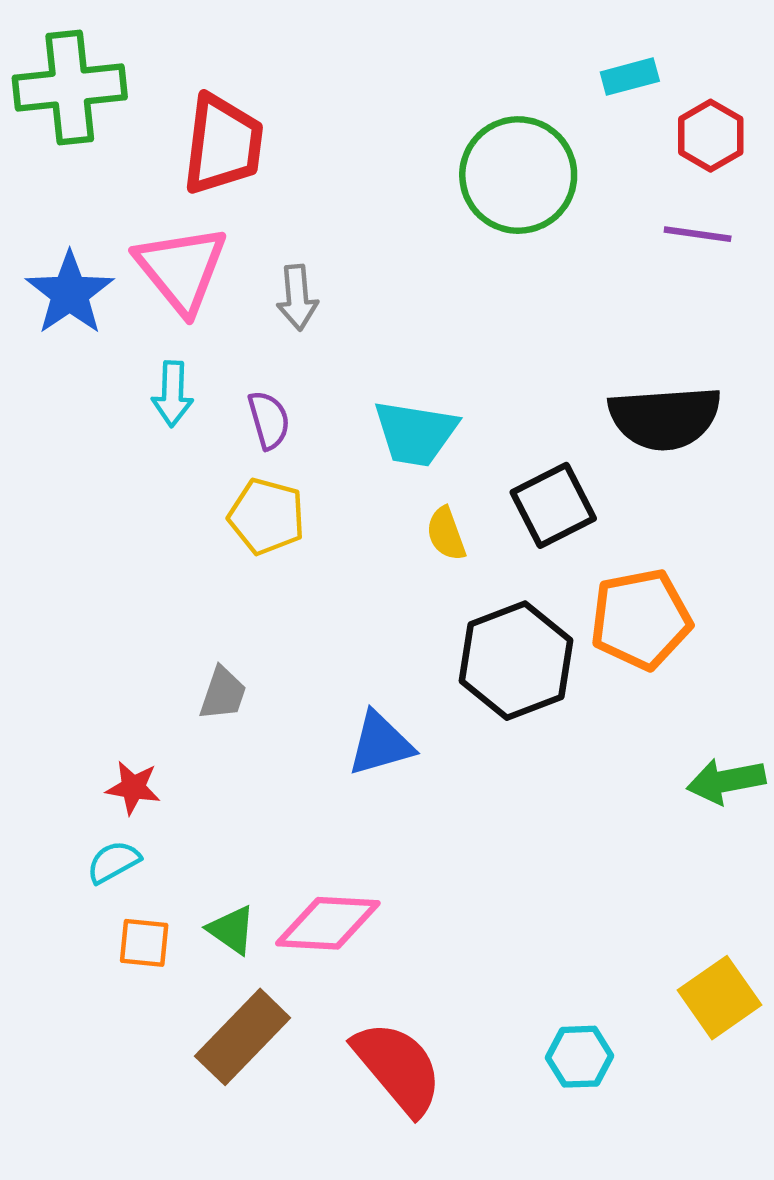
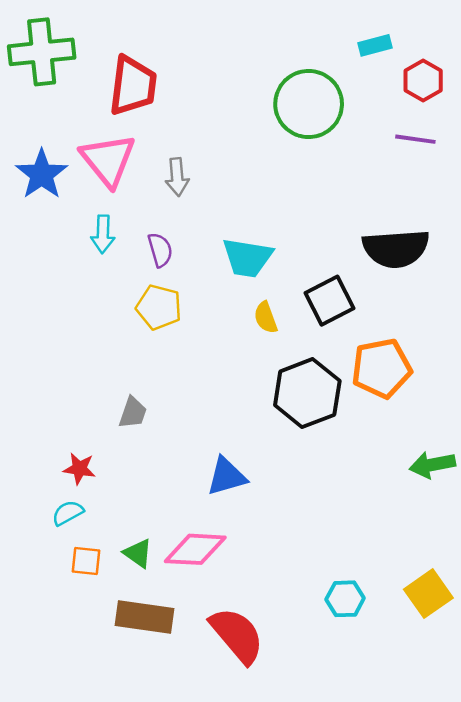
blue triangle: (380, 744) -> (227, 476), moved
brown rectangle: (243, 1037) -> (145, 617), turned 54
cyan hexagon: (579, 1057) -> (345, 599), moved

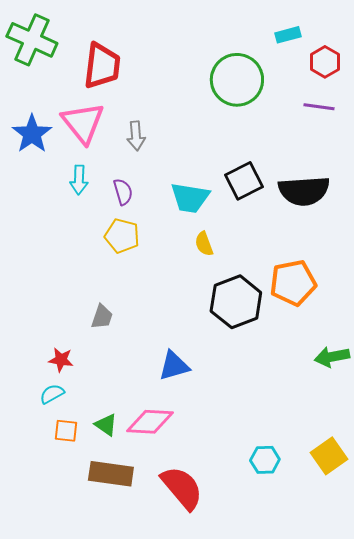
green cross: (42, 52) -> (32, 40), turned 30
black square: (329, 301) -> (244, 181), moved

